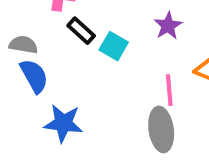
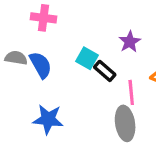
black rectangle: (81, 31) -> (105, 71), moved
blue semicircle: (34, 76) -> (41, 65), moved

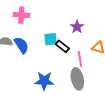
cyan square: (87, 58) -> (51, 39), turned -32
blue star: (48, 119) -> (44, 81), moved

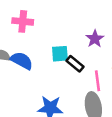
blue semicircle: (21, 45) -> (22, 61), turned -30

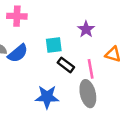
blue semicircle: (22, 61) -> (18, 53), turned 115
black rectangle: (75, 64) -> (66, 65), moved

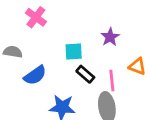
pink cross: (17, 16) -> (36, 17), turned 30
blue semicircle: (18, 53) -> (35, 75), moved

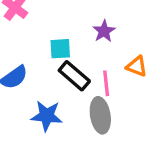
black rectangle: (85, 74) -> (74, 76), size x1.4

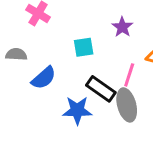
black rectangle: (74, 76) -> (101, 89), moved
pink line: (106, 83) -> (129, 75), turned 30

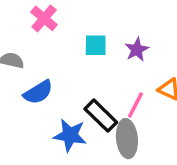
cyan square: (84, 47) -> (96, 45), moved

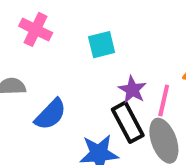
purple star: (137, 50) -> (132, 90), moved
black rectangle: (101, 116) -> (128, 122), turned 32

